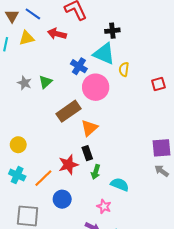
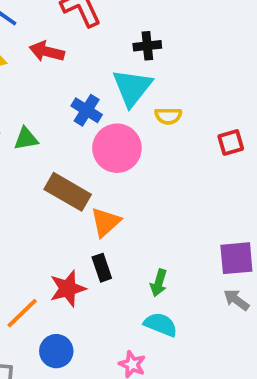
cyan triangle: (104, 54) -> (132, 87), turned 45
yellow semicircle: (124, 69) -> (168, 116), turned -96
green triangle: (45, 82) -> (26, 139), turned 32
brown rectangle: (68, 111) -> (68, 192), turned 65
green arrow: (96, 172) -> (159, 283), moved

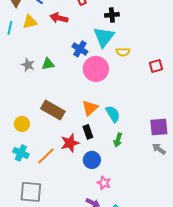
brown rectangle: (68, 192) -> (53, 110), moved
cyan semicircle: (161, 325) -> (113, 114), moved, turned 36
blue circle: (56, 351) -> (92, 160), moved

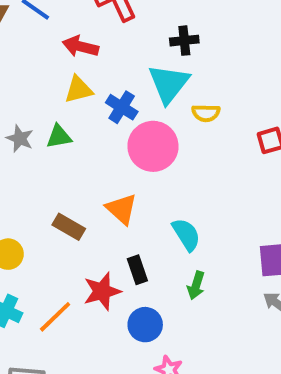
yellow triangle: (30, 22) -> (79, 90), moved
orange triangle: (90, 108) -> (122, 209), moved, turned -36
brown rectangle: (53, 110) -> (69, 227), size x0.7

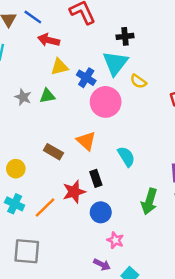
red arrow: (80, 46) -> (49, 40), moved
yellow semicircle: (206, 113) -> (138, 81), turned 35
green arrow: (196, 285) -> (149, 201), moved, size x1.5

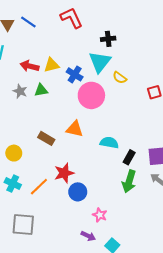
red arrow: (49, 40) -> (30, 66), moved
orange triangle: (86, 141) -> (75, 129), turned -30
cyan semicircle: (126, 157) -> (109, 143), turned -48
black rectangle: (96, 178) -> (129, 157), moved, turned 48
blue circle: (101, 212) -> (78, 192), moved

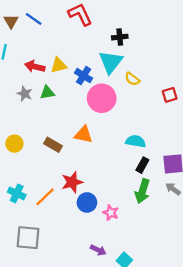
cyan semicircle: (109, 143) -> (136, 141), moved
yellow circle: (14, 153) -> (14, 144), moved
pink star: (100, 215) -> (111, 213), moved

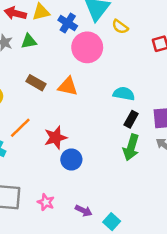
brown rectangle: (53, 145) -> (36, 83), moved
orange line: (45, 197) -> (20, 128), moved
pink star: (111, 213) -> (46, 202), moved

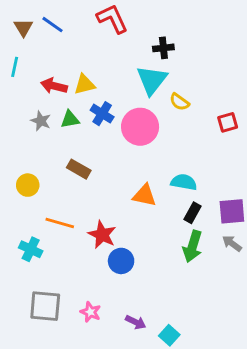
blue cross: (68, 23) -> (102, 114), moved
orange triangle: (68, 86) -> (144, 195), moved
orange line: (20, 128) -> (60, 223), turned 60
red star: (56, 138) -> (102, 235), turned -30

